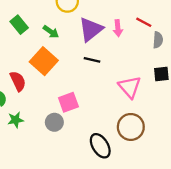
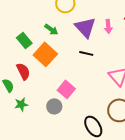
green rectangle: (19, 25) -> (24, 40), moved
purple triangle: (91, 29) -> (85, 27), turned -35
pink square: (68, 102) -> (66, 89), turned -30

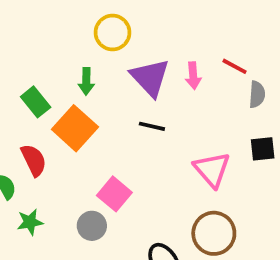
green arrow: (51, 29) -> (86, 81), turned 56

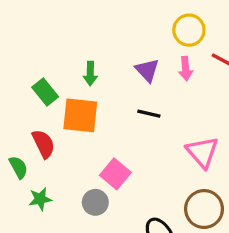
yellow circle: (113, 33) -> (189, 30), moved
purple triangle: (150, 78) -> (147, 70), size x0.7
orange square: (75, 128) -> (80, 115), turned -36

